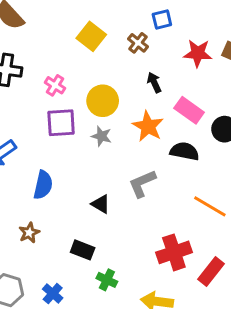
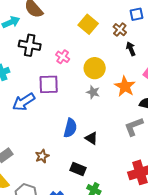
black arrow: (154, 82) -> (131, 49), moved
purple square: (61, 123) -> (49, 84), moved
gray L-shape: (142, 184) -> (134, 127), moved
blue semicircle: (43, 185) -> (70, 128), moved

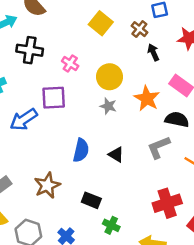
black triangle: (91, 138) -> (116, 155), moved
brown star: (42, 156) -> (47, 185), size x1.5

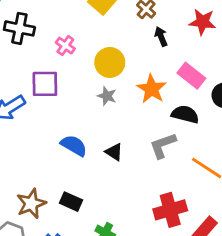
blue semicircle: (81, 150) -> (74, 145), turned -75
brown star: (47, 185) -> (31, 204), moved
black rectangle: (91, 200) -> (71, 202), moved

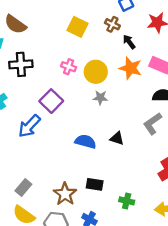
pink cross: (65, 46) -> (69, 67), moved
purple square: (45, 84) -> (51, 101), turned -30
orange star: (152, 89) -> (131, 68), moved

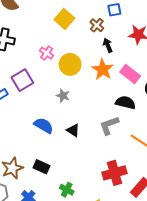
gray star: (100, 98) -> (63, 96), moved

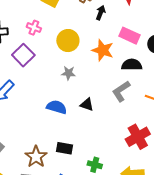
black arrow: (108, 45) -> (101, 13), turned 56
pink cross: (47, 53) -> (34, 28), moved
orange star: (103, 70) -> (103, 50), moved
purple square: (22, 80) -> (23, 55), moved

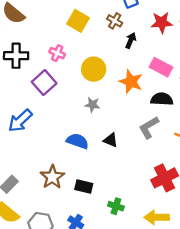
brown star: (36, 157) -> (52, 177), moved

